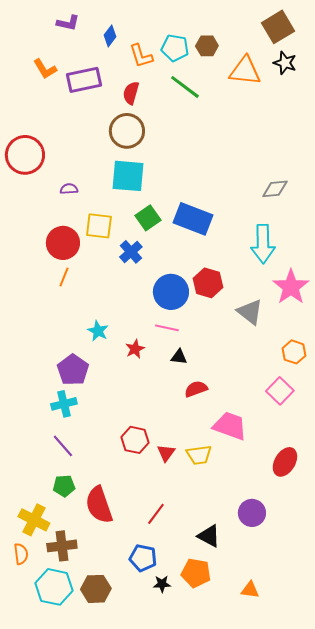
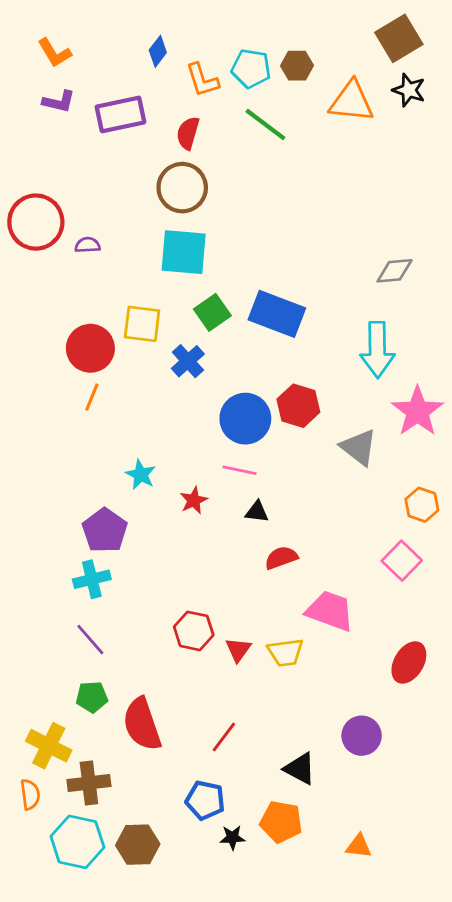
purple L-shape: (68, 23) -> (59, 102), moved
orange L-shape: (45, 69) -> (55, 53), moved
purple semicircle: (69, 189) -> (88, 245), moved

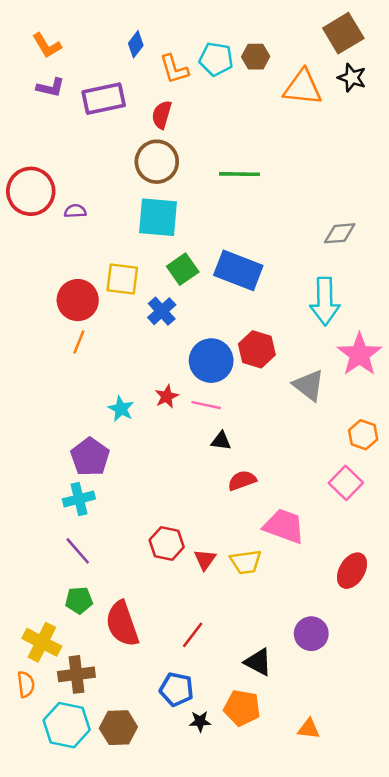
green line: (265, 124) -> (240, 174), moved, turned -36
red star: (194, 500) -> (167, 396), moved

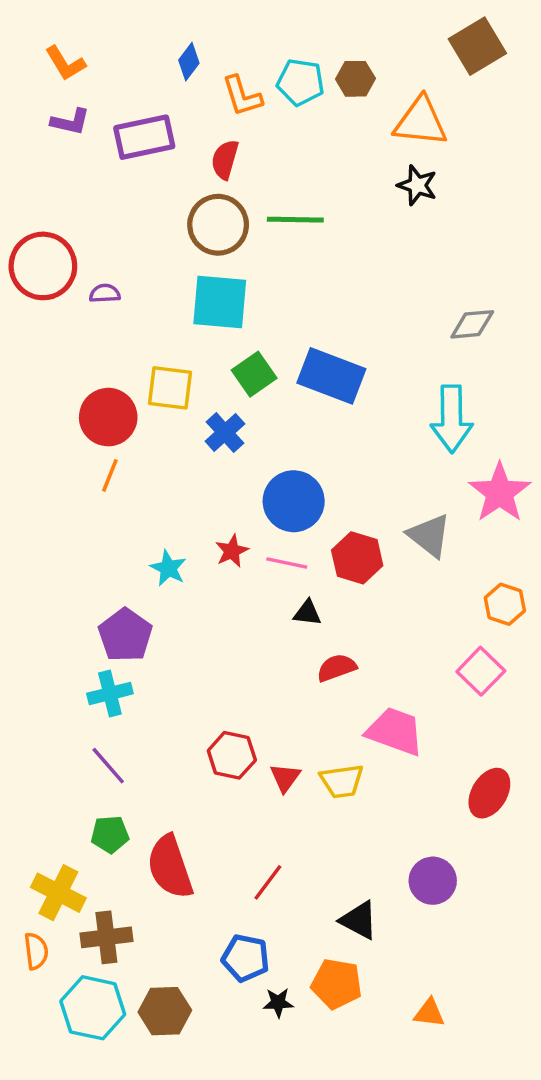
black star: (352, 78) -> (417, 185), moved
green line: (240, 174) -> (295, 220), moved
red hexagon: (257, 349) -> (357, 558), moved

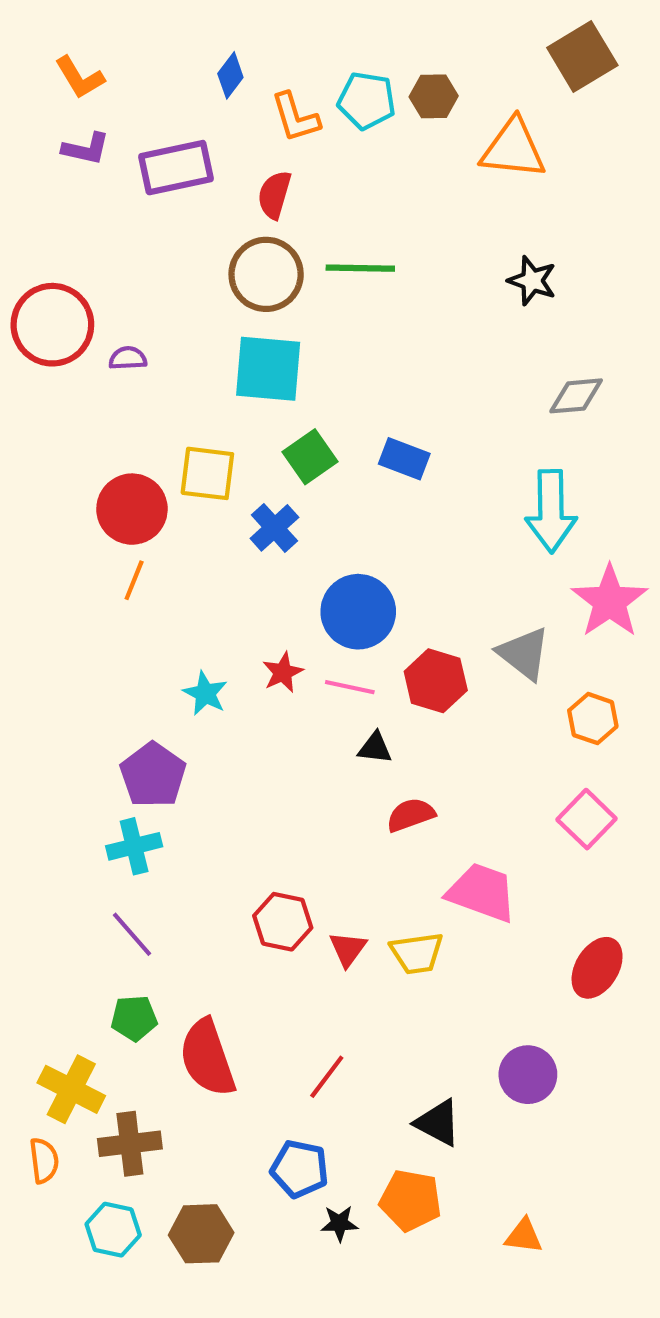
black star: (417, 185) -> (532, 281), moved
blue rectangle: (331, 376) -> (404, 459), size x0.6
orange hexagon: (505, 604) -> (593, 719), moved
cyan hexagon: (93, 1008) -> (113, 1230), size x0.7

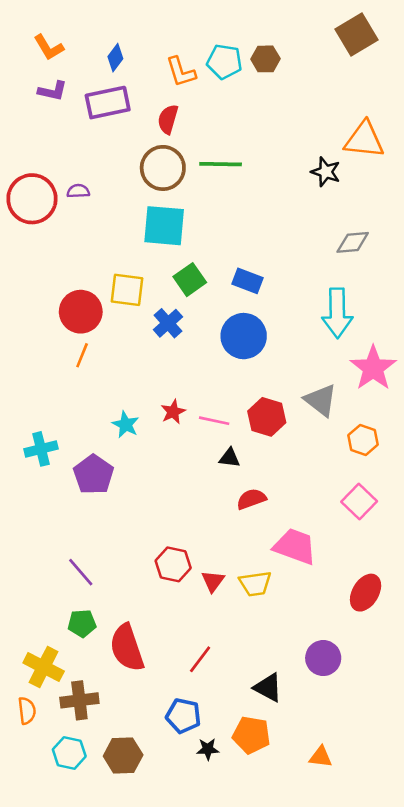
blue diamond: (230, 75) -> (115, 58), moved
orange triangle: (513, 149) -> (364, 140), moved
purple semicircle: (128, 358) -> (78, 191), moved
blue circle: (358, 612) -> (244, 336), moved
cyan cross: (134, 846) -> (41, 449), moved

